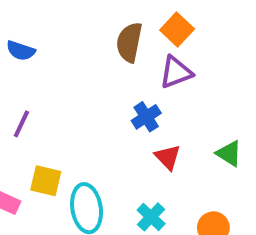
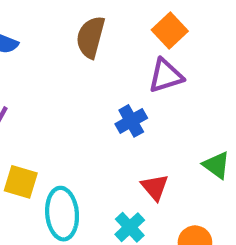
brown semicircle: (129, 42) -> (91, 37), moved
red triangle: (168, 157) -> (155, 187), moved

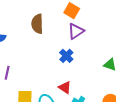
red triangle: (155, 187) -> (65, 87), moved

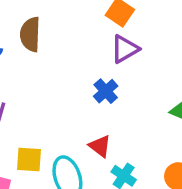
brown semicircle: (37, 24) -> (30, 34), moved

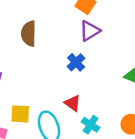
brown semicircle: (30, 34) -> (29, 34), moved

